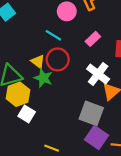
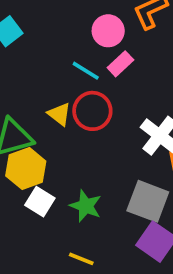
pink rectangle: (93, 39) -> (120, 64), moved
green star: (43, 78) -> (86, 206), moved

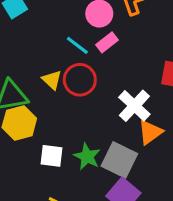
white square: (40, 202) -> (52, 156), moved, turned -30
green star: (86, 206) -> (87, 157), moved

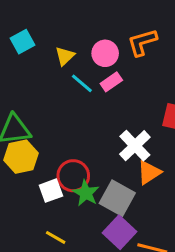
yellow triangle: (52, 80) -> (65, 56), moved, turned 30
red circle: (80, 80) -> (73, 176), moved
white square: (52, 156) -> (51, 191), turned -30

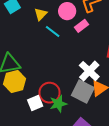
pink rectangle: (111, 82) -> (82, 26), moved
green star: (86, 193) -> (58, 104), turned 30
gray square: (117, 198) -> (83, 91), moved

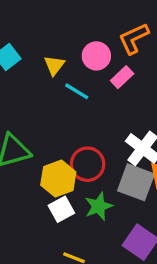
yellow hexagon: (15, 81) -> (58, 179), moved
red circle: (50, 93) -> (88, 164), moved

